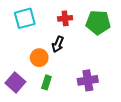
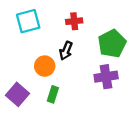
green pentagon: (98, 22) -> (112, 44), moved, turned -30
purple cross: (88, 80) -> (106, 77), moved

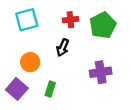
green pentagon: (112, 44) -> (103, 25), moved
orange circle: (45, 66) -> (30, 62), moved

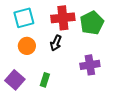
red cross: (70, 20) -> (63, 18), size x1.6
orange circle: (30, 62) -> (27, 46), moved

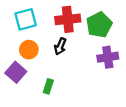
purple cross: (90, 65) -> (108, 57), moved
purple square: (15, 80) -> (16, 72), moved

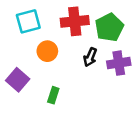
black arrow: (60, 46) -> (90, 57), moved
orange circle: (29, 50) -> (47, 51), moved

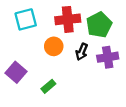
orange circle: (47, 51) -> (54, 46), moved
green rectangle: (53, 95) -> (48, 86), turned 32

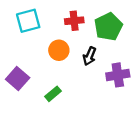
red cross: (68, 19) -> (74, 21), size x0.7
purple cross: (108, 57) -> (118, 75), moved

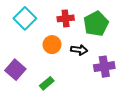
cyan square: (28, 21) -> (25, 18), turned -30
black arrow: (89, 56) -> (79, 50), turned -105

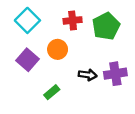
black arrow: (79, 50) -> (88, 75), moved
purple square: (15, 70) -> (27, 60), moved

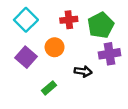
purple cross: (115, 74) -> (109, 54), moved

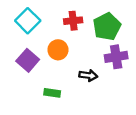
green rectangle: (49, 88) -> (52, 93), turned 48

